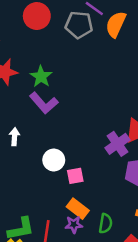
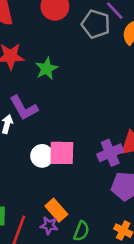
purple L-shape: (44, 103) -> (24, 108), moved
pink square: (75, 176) -> (62, 153), moved, size x1.5

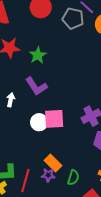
purple L-shape: (24, 108) -> (36, 86), moved

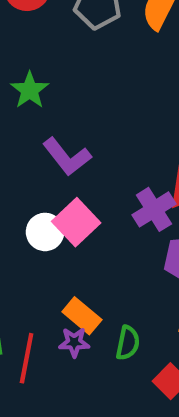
purple L-shape: (36, 86) -> (67, 157), moved
pink square: (54, 119) -> (76, 222), turned -35

